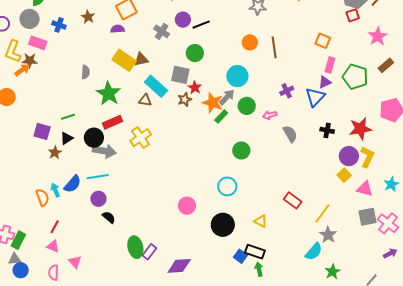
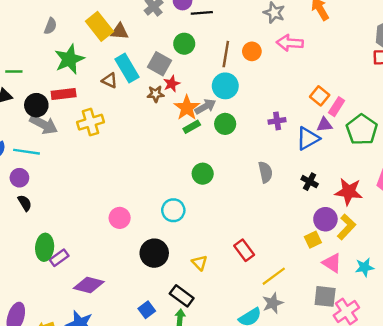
orange square: (323, 41) -> (320, 96), moved
brown line: (274, 47) -> (226, 54), moved
pink arrow: (270, 115) -> (290, 43), moved, size x1.5
blue square: (240, 256) -> (147, 310), moved

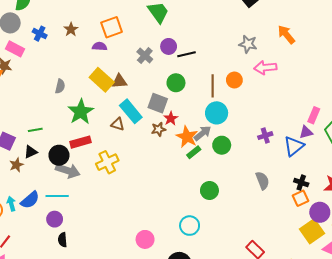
orange square: (320, 96) -> (301, 198), moved, turned 35
black semicircle: (25, 203) -> (63, 240), turned -144
yellow square: (313, 240) -> (312, 231), size x1.6

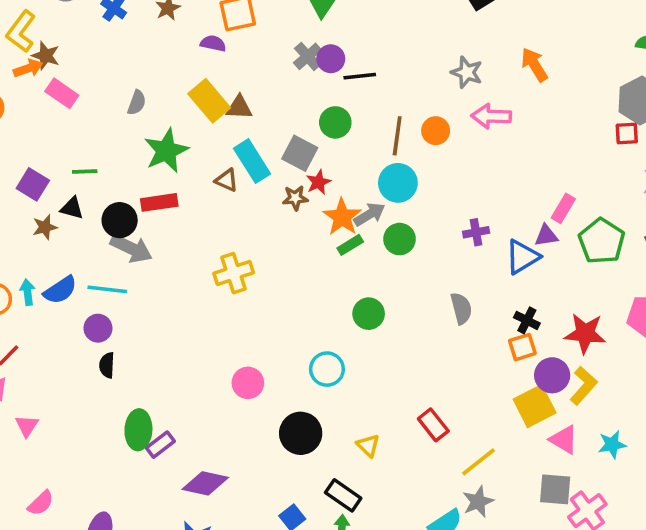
pink rectangle: (15, 49) -> (62, 93), moved
gray cross: (145, 55) -> (308, 56), moved
black triangle: (31, 152) -> (72, 208), turned 32
yellow cross: (107, 162) -> (234, 273), moved

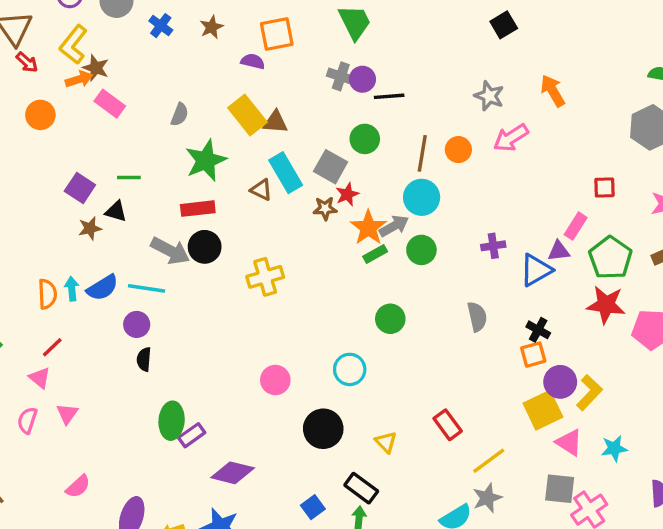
gray cross: (308, 56) -> (341, 76), turned -32
pink arrow: (491, 116) -> (511, 138), turned -36
red square: (627, 133) -> (604, 187), moved
black circle: (120, 220) -> (205, 247), moved
red star: (585, 333) -> (606, 305), moved

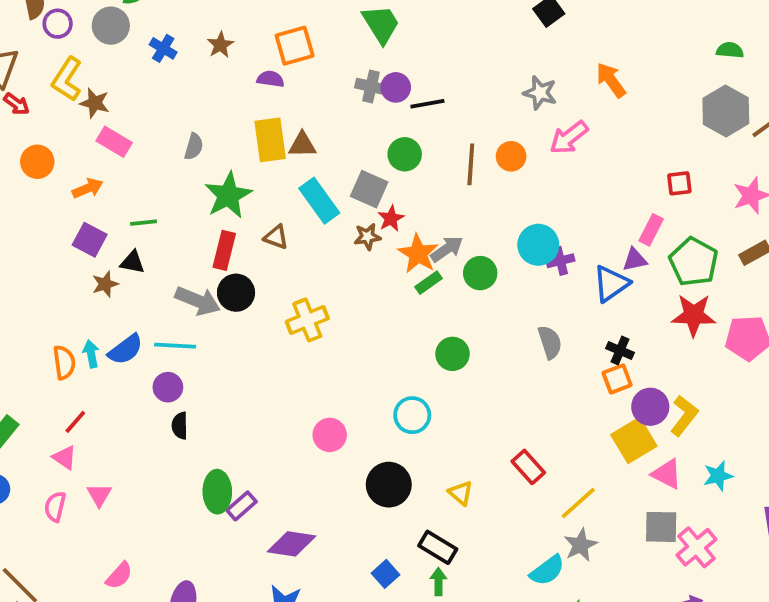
orange arrow: (79, 79) -> (88, 188), moved
yellow rectangle: (247, 115) -> (270, 140), turned 36
brown triangle: (261, 190) -> (276, 237), moved
cyan circle: (422, 197) -> (538, 245), moved
red rectangle: (198, 209) -> (224, 250), turned -64

